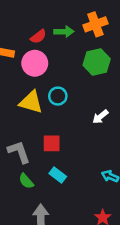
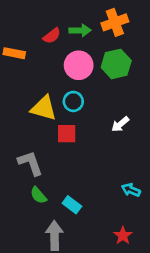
pink circle: (35, 63) -> (79, 65), moved
red square: (52, 143) -> (67, 134), moved
cyan rectangle: (58, 175) -> (72, 205), moved

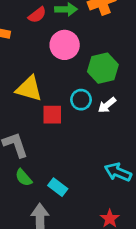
green hexagon: (116, 64) -> (103, 68), moved
cyan circle: (73, 101) -> (81, 100), moved
cyan arrow: (131, 190) -> (118, 172), size x1.4

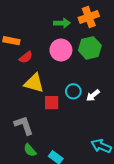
red semicircle: (37, 15) -> (26, 57), moved
green hexagon: (103, 68) -> (90, 48), moved

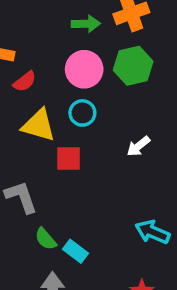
cyan circle: (73, 91) -> (82, 113), moved
green semicircle: (30, 150) -> (46, 239), moved

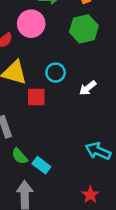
pink circle: (84, 69) -> (31, 24), moved
cyan circle: (82, 113) -> (56, 73), moved

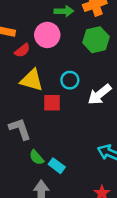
white arrow: (88, 88) -> (100, 94), size x1.5

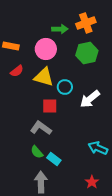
red semicircle: (22, 50) -> (17, 71), moved
yellow triangle: (32, 80) -> (44, 77), moved
gray L-shape: (20, 129) -> (41, 128), moved, turned -35

